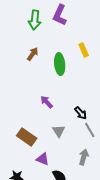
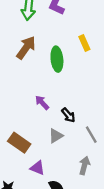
brown arrow: (33, 54) -> (26, 48), size x1.5
black arrow: (81, 113) -> (68, 115), moved
gray triangle: (59, 131) -> (56, 136), turned 32

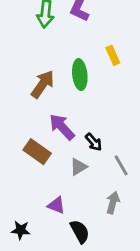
brown arrow: (26, 48) -> (43, 84), moved
purple arrow: (42, 103) -> (62, 127), size x1.5
brown rectangle: (19, 143) -> (37, 152), moved

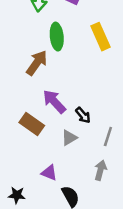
yellow rectangle: (113, 55) -> (100, 37), size x1.5
green ellipse: (80, 75) -> (57, 37), moved
gray line: (121, 165) -> (108, 136), turned 48

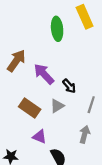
green ellipse: (57, 37) -> (57, 29), moved
brown arrow: (37, 63) -> (16, 61), moved
brown rectangle: (32, 124) -> (30, 108), moved

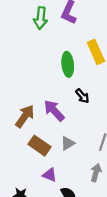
brown arrow: (16, 61) -> (25, 116), moved
black arrow: (69, 86) -> (82, 96), moved

